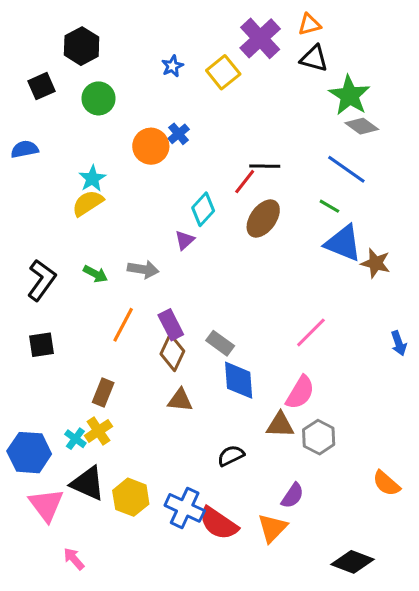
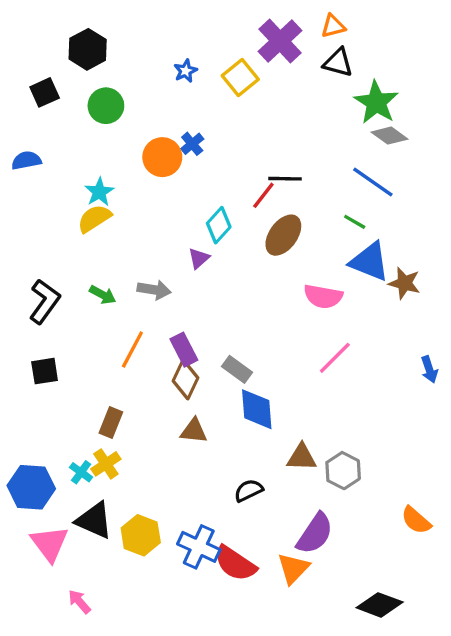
pink semicircle: (300, 392) -> (323, 296), moved, turned 69
purple semicircle: (292, 496) -> (315, 534), size x1.5

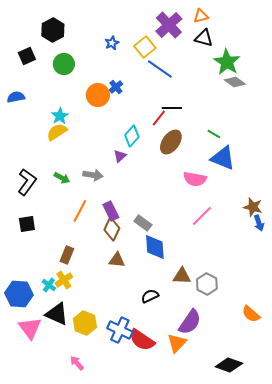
blue line: (373, 182) -> (160, 69), moved
brown star: (404, 283) -> (253, 207), moved
pink arrow: (79, 602) -> (77, 363), moved

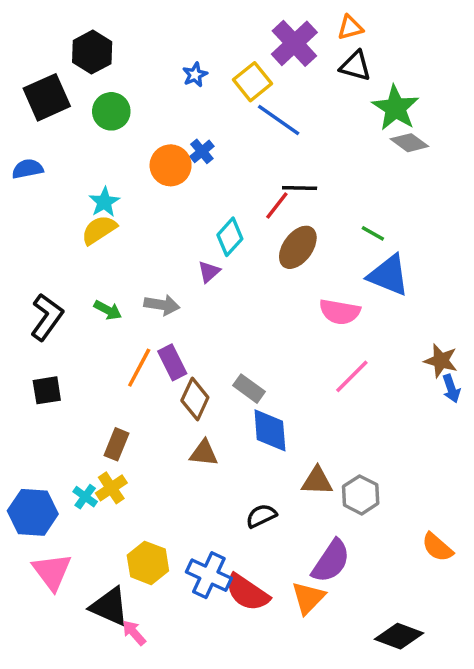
black square: (27, 56) -> (47, 97), size x1.5
purple rectangle: (111, 211) -> (172, 362), moved
black triangle: (57, 314) -> (110, 607), moved

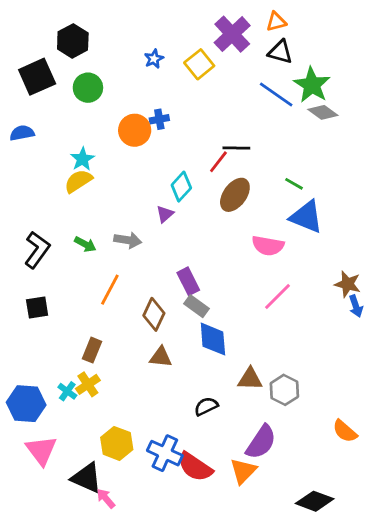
blue line: (279, 120) -> (276, 95), moved
blue cross: (202, 151) -> (159, 119), turned 30
purple rectangle: (172, 362) -> (188, 281), moved

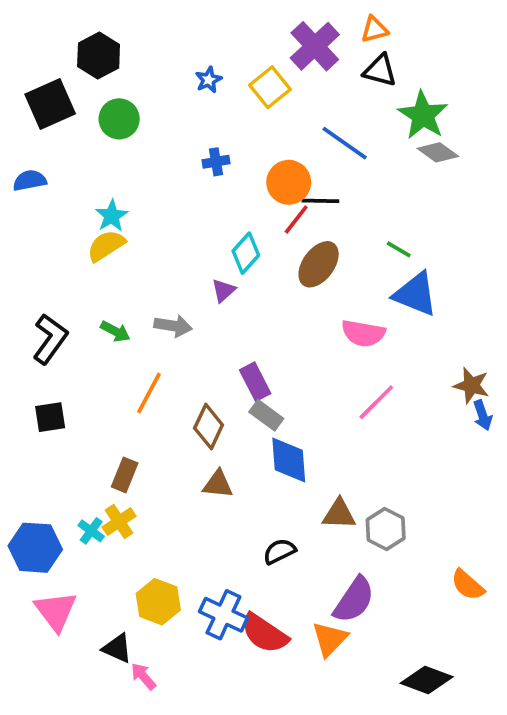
blue line: (276, 95) -> (345, 143), moved
orange circle: (135, 130) -> (289, 182), moved
black triangle: (87, 478) -> (117, 648), size x0.7

